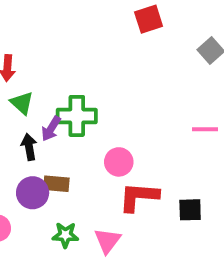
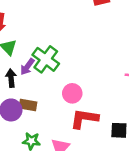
green cross: (77, 116) -> (46, 59), turned 32

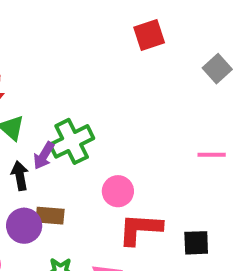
green cross: (46, 59) -> (72, 141), turned 32

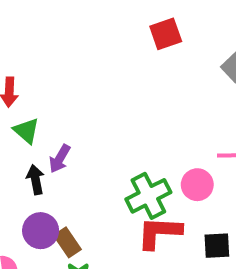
green cross: (72, 141) -> (148, 196), moved
pink circle: (118, 191) -> (197, 185), moved
brown rectangle: (50, 216) -> (67, 242), moved, turned 52

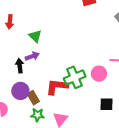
green triangle: (26, 131) -> (35, 36), moved
purple arrow: (60, 159) -> (32, 56), turned -144
red L-shape: (159, 232) -> (57, 87), moved

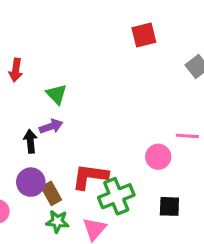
green cross: (75, 77) -> (116, 196), moved

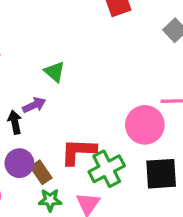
green triangle: (57, 94) -> (54, 72), moved
pink circle: (158, 157) -> (145, 125), size x1.5
black square: (169, 206) -> (161, 174), size x1.5

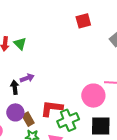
green triangle: (54, 72) -> (20, 44), moved

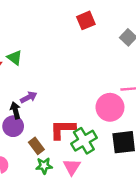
purple circle: (15, 112) -> (13, 126), moved

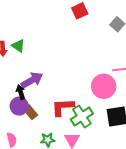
purple arrow: (29, 97) -> (32, 80), size x1.5
brown rectangle: (36, 146) -> (30, 112), moved

